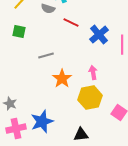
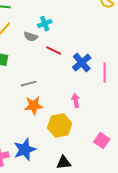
orange star: (62, 79) -> (34, 106), moved, turned 30
yellow hexagon: (90, 98) -> (60, 126), moved

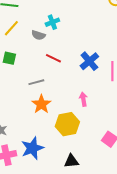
red line: (54, 51) -> (53, 58), moved
orange star: (34, 106) -> (41, 104), turned -30

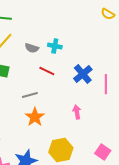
cyan cross: (52, 22) -> (55, 46), moved, turned 32
yellow hexagon: (67, 124) -> (61, 150), moved

